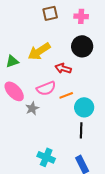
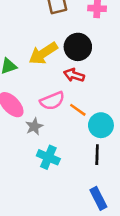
black circle: (82, 46) -> (78, 47), moved
orange line: (66, 95) -> (78, 110), turned 56
cyan cross: (46, 157) -> (48, 157), moved

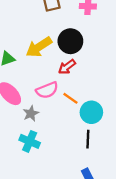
red arrow: (74, 75) -> (67, 67), turned -54
cyan cross: (48, 157) -> (30, 141), moved

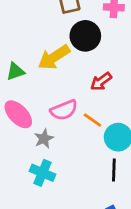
black circle: (70, 41) -> (85, 36), moved
red arrow: (67, 67) -> (101, 82), moved

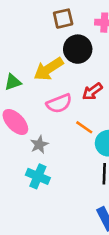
pink semicircle: (64, 110) -> (59, 103), moved

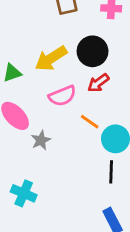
black circle: (78, 49) -> (93, 51), moved
cyan cross: (38, 176) -> (24, 193), moved

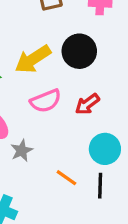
red arrow: (98, 83) -> (87, 104), moved
orange line: (90, 122) -> (66, 178), moved

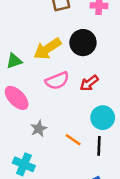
gray star: (22, 150) -> (39, 129), moved

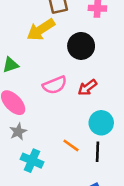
yellow arrow: (47, 49) -> (41, 30), moved
gray star: (39, 129) -> (18, 132), moved
cyan cross: (24, 164) -> (32, 161), moved

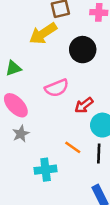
red arrow: (87, 88) -> (84, 105), moved
cyan cross: (32, 161) -> (46, 170), moved, turned -30

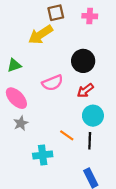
black circle: (83, 50) -> (83, 61), moved
red arrow: (84, 105) -> (85, 90), moved

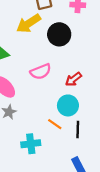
black circle: (83, 61) -> (59, 34), moved
cyan circle: (93, 116) -> (68, 105), moved

